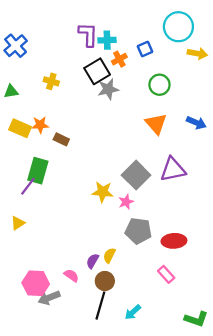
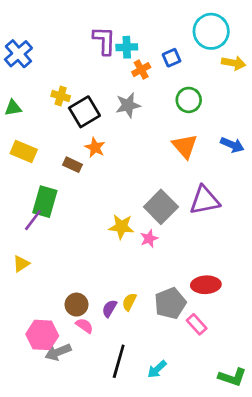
black square: (97, 71) -> (84, 112), moved
orange star: (40, 125) -> (95, 147), moved, turned 30
gray pentagon: (138, 231) -> (170, 303), moved, turned -30
brown circle: (105, 281) -> (76, 305), moved

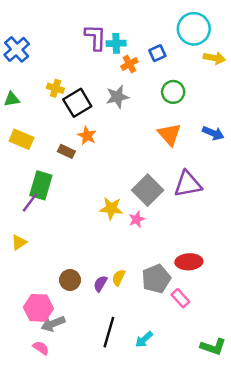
pink semicircle: (84, 326) -> (41, 348), moved

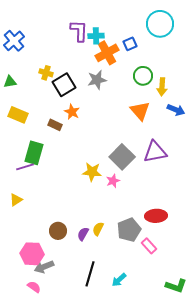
yellow arrow: (214, 58) -> (162, 87), moved, turned 84
orange cross: (129, 64) -> (107, 53), size x1.6
purple line: (30, 202) -> (25, 167), turned 36

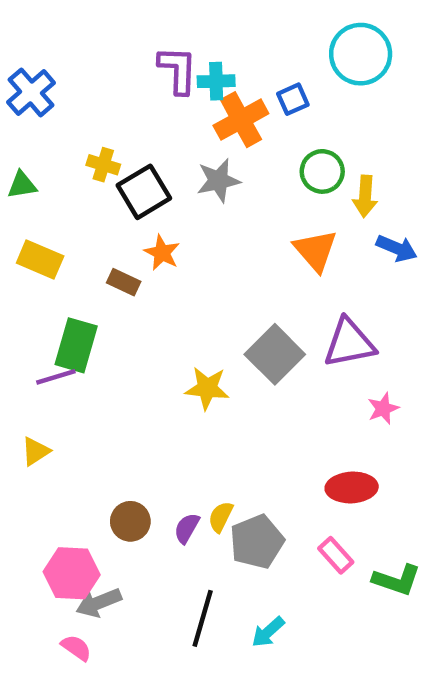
pink star: (113, 181) -> (383, 408), moved
gray pentagon: (129, 230) -> (257, 542), moved
green L-shape: (176, 286) -> (397, 580), moved

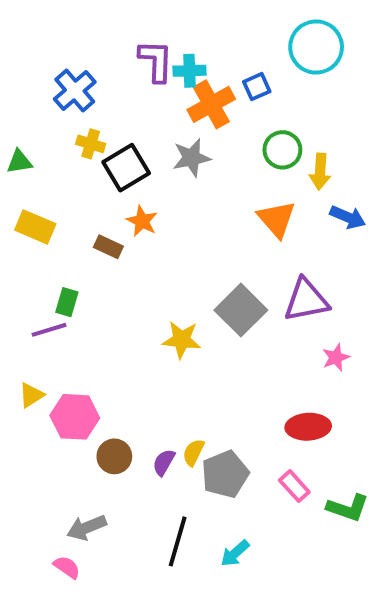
blue cross: (31, 92) -> (75, 91), moved
green rectangle: (76, 345) -> (67, 302), size x0.6
pink hexagon: (72, 573) -> (75, 417), moved

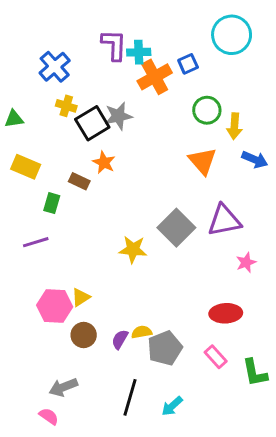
gray star: (191, 158) -> (118, 116), moved
green rectangle: (67, 302) -> (52, 203), moved
yellow triangle: (31, 395) -> (81, 297), moved
yellow semicircle: (193, 452) -> (142, 332), turned 54
green L-shape: (348, 508) -> (255, 373), turned 60

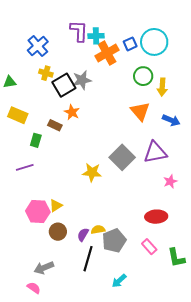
cyan circle: (232, 35) -> (154, 42), moved
blue arrow: (255, 160) -> (171, 120), moved
black line: (130, 397) -> (88, 259), moved

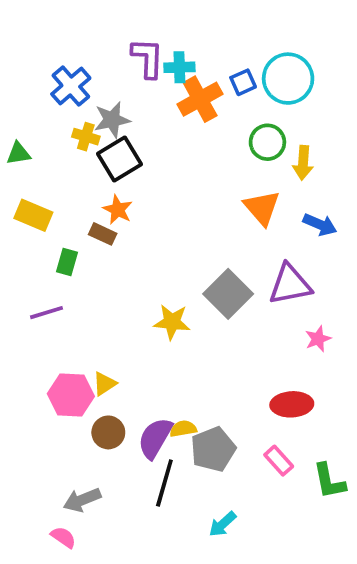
gray star: (82, 80) -> (112, 120), moved
orange star: (72, 112) -> (118, 210), moved
purple semicircle: (83, 235) -> (155, 438), size x1.6

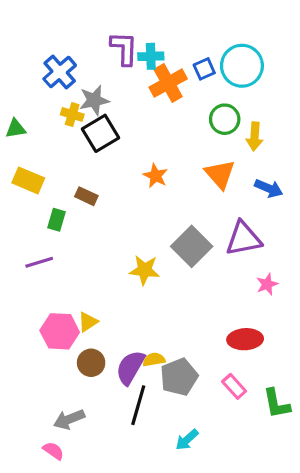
orange star: (118, 210) -> (156, 176), moved

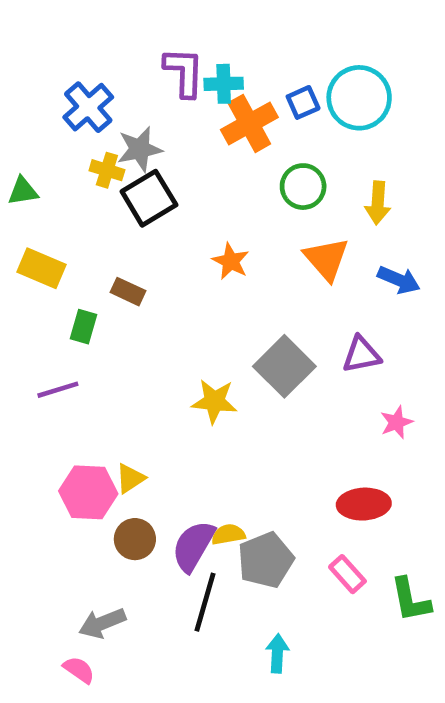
green circle: (225, 119) -> (303, 187), moved
purple triangle: (244, 239) -> (361, 355), size x0.7
cyan arrow: (187, 440) -> (277, 653), turned 135

